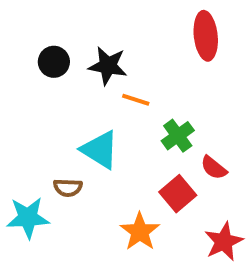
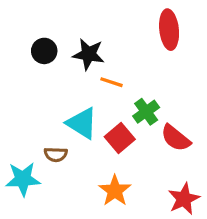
red semicircle: (214, 168) -> (176, 138), size x1.4
red square: (178, 194) -> (120, 138), moved

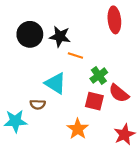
black circle: (44, 51) -> (30, 34), size x1.5
red square: (120, 138) -> (94, 101), moved, turned -36

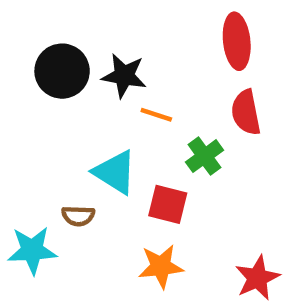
red semicircle: (119, 93) -> (246, 112), moved, turned 40
red square: (94, 101) -> (168, 204), moved
orange star: (78, 129) -> (161, 266), turned 30

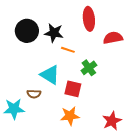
red ellipse: (237, 41) -> (89, 19), moved
red semicircle: (246, 112) -> (113, 38), moved, turned 90

